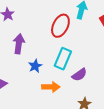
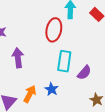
blue star: (35, 66) -> (51, 89), moved
orange arrow: (51, 87) -> (30, 94), moved, turned -48

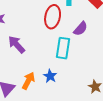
purple arrow: (18, 58) -> (17, 45), turned -36
purple semicircle: (84, 73) -> (81, 29), moved

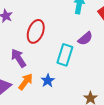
red ellipse: (53, 17) -> (36, 31), moved
purple arrow: (17, 45) -> (18, 58), moved

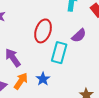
red ellipse: (36, 31) -> (43, 31), moved

